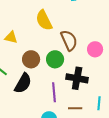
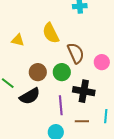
yellow triangle: (11, 37) -> (18, 40), moved
black semicircle: (23, 83) -> (30, 96), turned 30

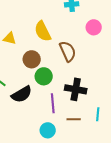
pink circle: (102, 62) -> (94, 27), moved
brown circle: (38, 72) -> (32, 59), moved
green circle: (62, 72) -> (44, 76), moved

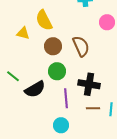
yellow semicircle: (43, 31) -> (44, 20), moved
brown circle: (32, 59) -> (53, 46), moved
brown line: (74, 119) -> (93, 108), moved

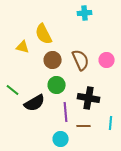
pink circle: (107, 22) -> (107, 60), moved
brown line: (93, 108) -> (84, 126), moved

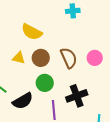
yellow semicircle: (44, 34) -> (32, 32), turned -35
yellow triangle: (23, 47) -> (19, 58), moved
black cross: (89, 98) -> (77, 96), turned -30

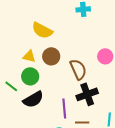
brown semicircle: (69, 58) -> (78, 69), moved
green circle: (45, 83) -> (30, 76), moved

